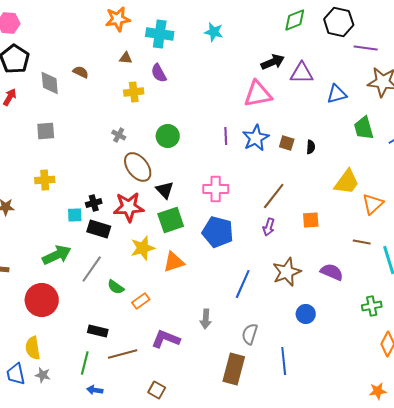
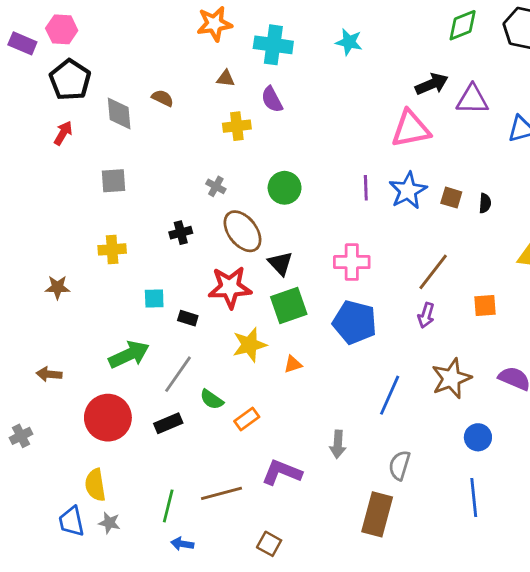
black cross: (94, 203) -> (181, 233), moved
black rectangle: (99, 229) -> (188, 318), size x0.6
orange triangle: (174, 262) -> (293, 364), size x0.6
black rectangle: (98, 331) -> (168, 423), moved, turned -36
blue line: (284, 361) -> (474, 498), moved

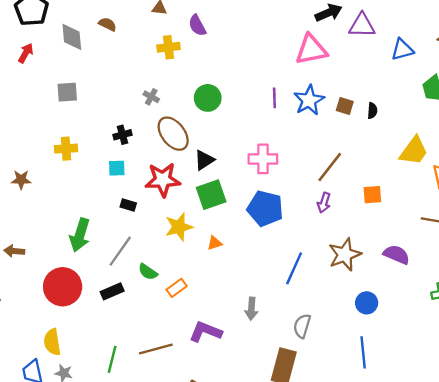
black triangle: (280, 263) -> (204, 160), turned 40
cyan square: (154, 299) -> (117, 168), moved
green arrow: (129, 355) -> (80, 235), turned 132

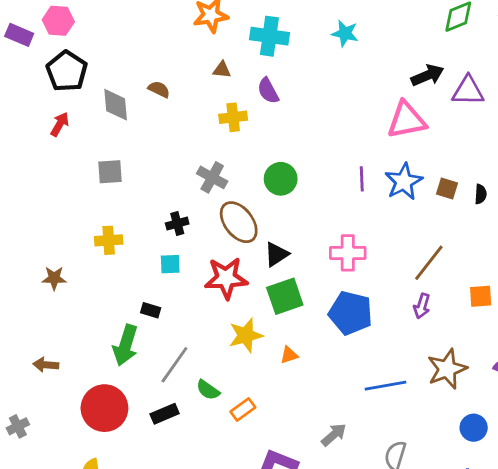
gray cross: (151, 97) -> (212, 177), size x1.5
black rectangle: (128, 205) -> (151, 310), moved
blue line: (294, 268) -> (386, 386), turned 56
gray arrow: (251, 309) -> (334, 435), turned -135

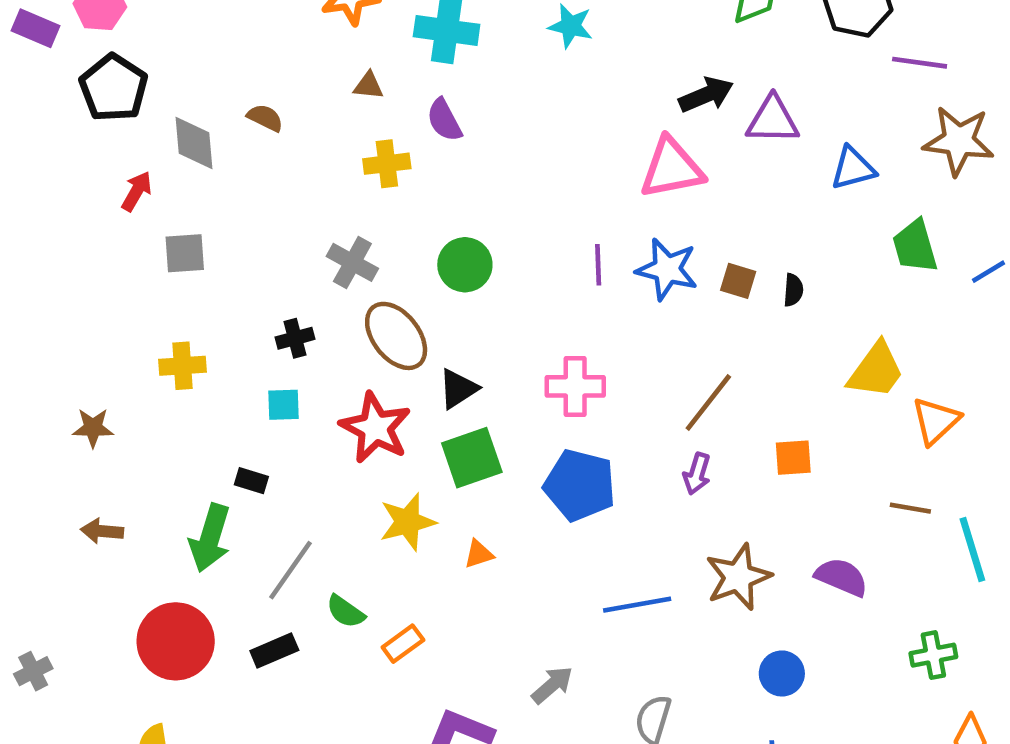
red arrow: (60, 124) -> (137, 191), moved
blue star: (404, 182) -> (667, 269), turned -30
red star: (226, 278) -> (375, 428), turned 30
brown arrow: (46, 365) -> (102, 531), moved

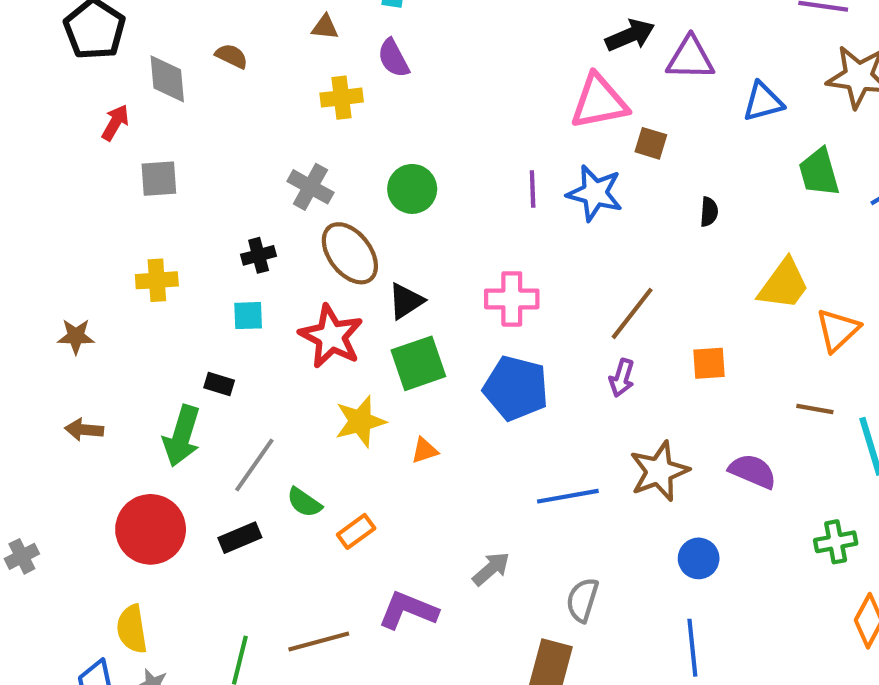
brown square: (738, 281) -> (651, 143), moved

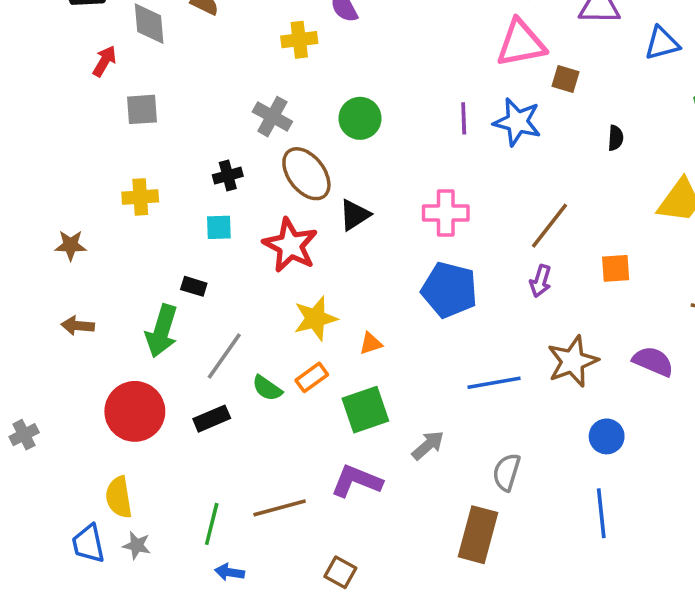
green square: (418, 363) -> (365, 410), moved
orange rectangle: (356, 531) -> (312, 377), moved

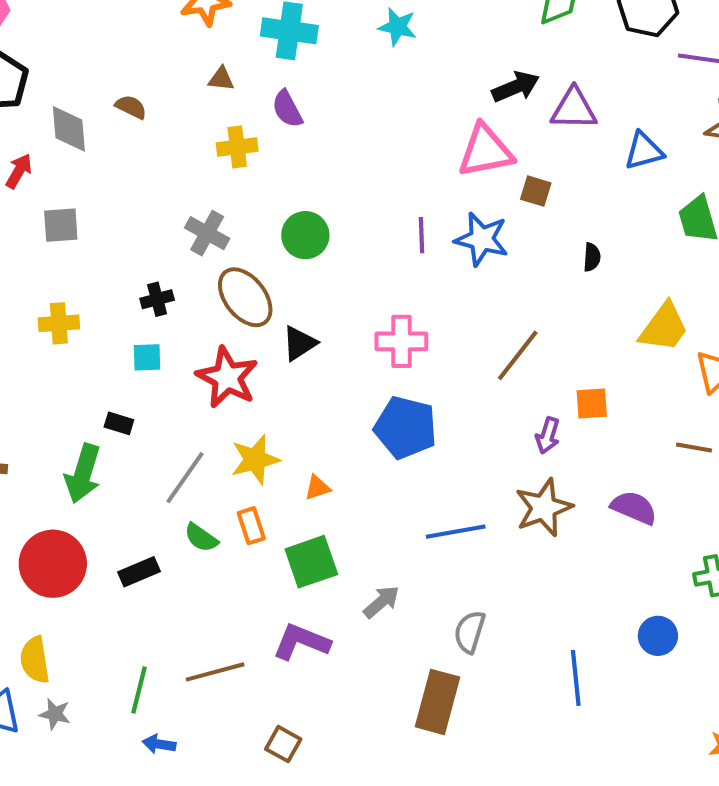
purple arrow: (540, 281) -> (548, 435), moved
gray line: (224, 356) -> (185, 478), moved
orange rectangle: (312, 377) -> (251, 526), turned -72
blue circle: (607, 436) -> (658, 636), moved

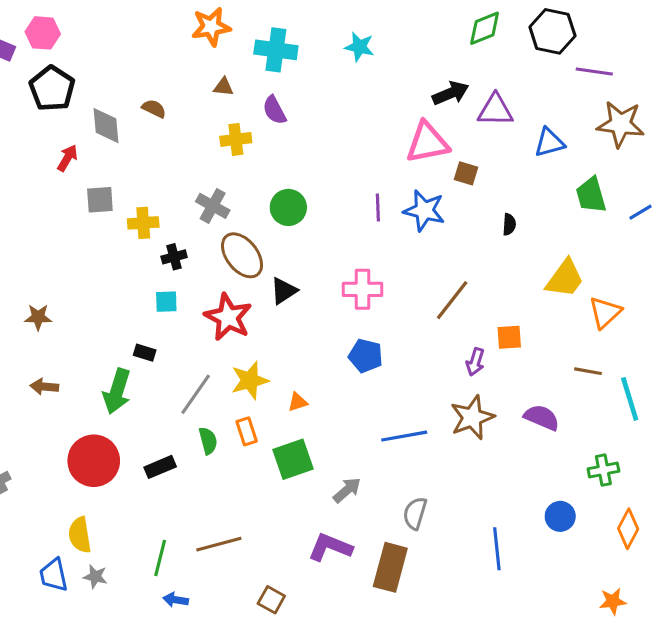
yellow cross: (59, 323) -> (143, 223), moved
blue pentagon: (405, 427) -> (366, 356), size x0.7
green semicircle: (201, 538) -> (208, 441), turned -140
purple L-shape: (301, 642) -> (330, 547), moved

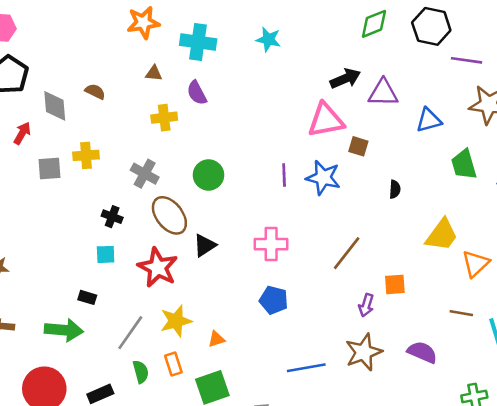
yellow cross: (143, 223) -> (86, 155), moved
black cross: (174, 257) -> (112, 217), turned 36
green arrow: (117, 391) -> (64, 330), turned -102

